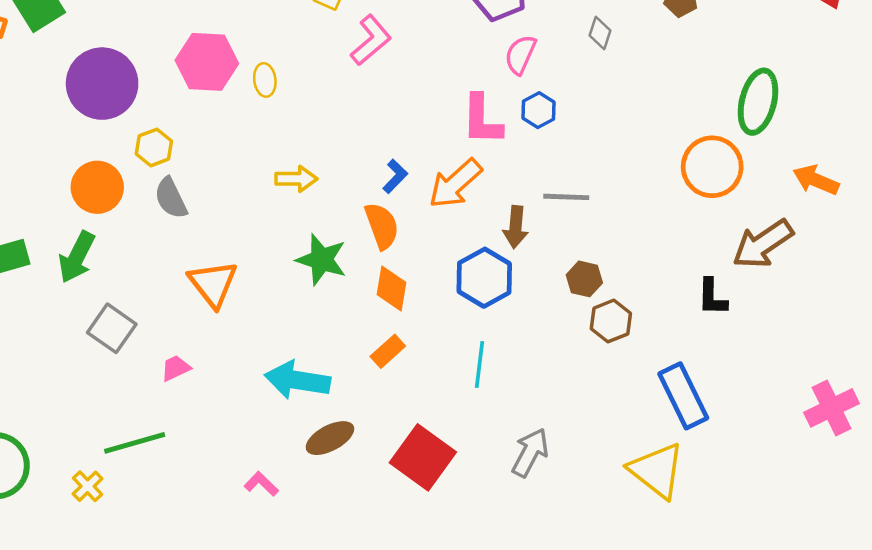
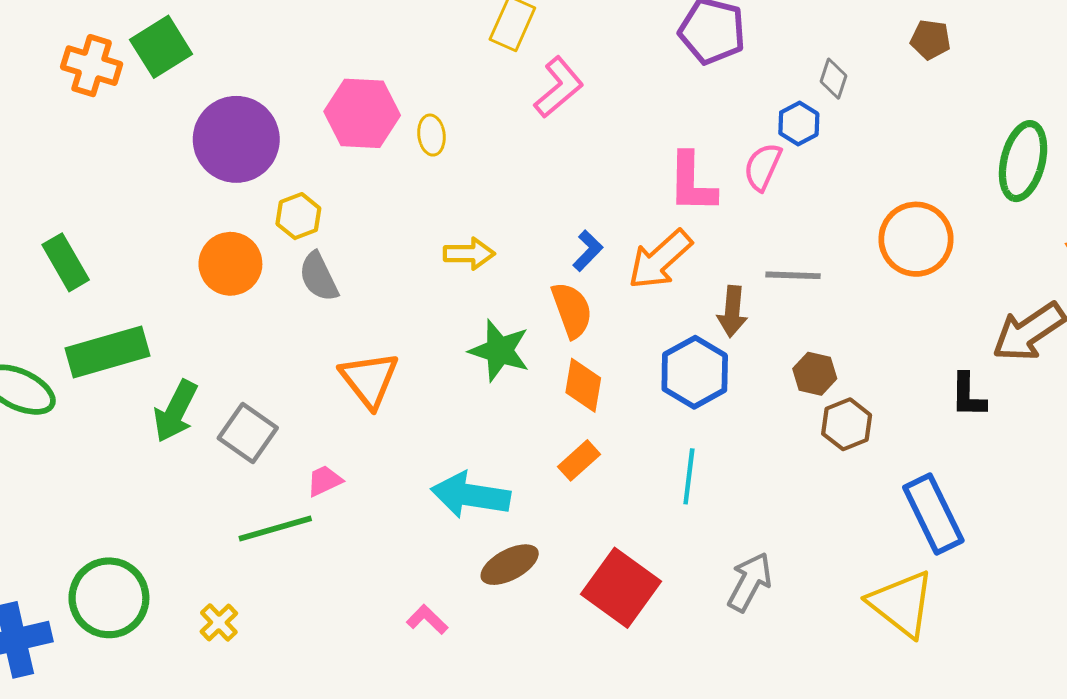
pink semicircle: (520, 55) -> (763, 167), moved
blue hexagon: (539, 110) -> (799, 123), moved
orange circle: (712, 167) -> (916, 239), moved
green arrow: (77, 257) -> (175, 411), moved
green line: (135, 443) -> (275, 528), moved

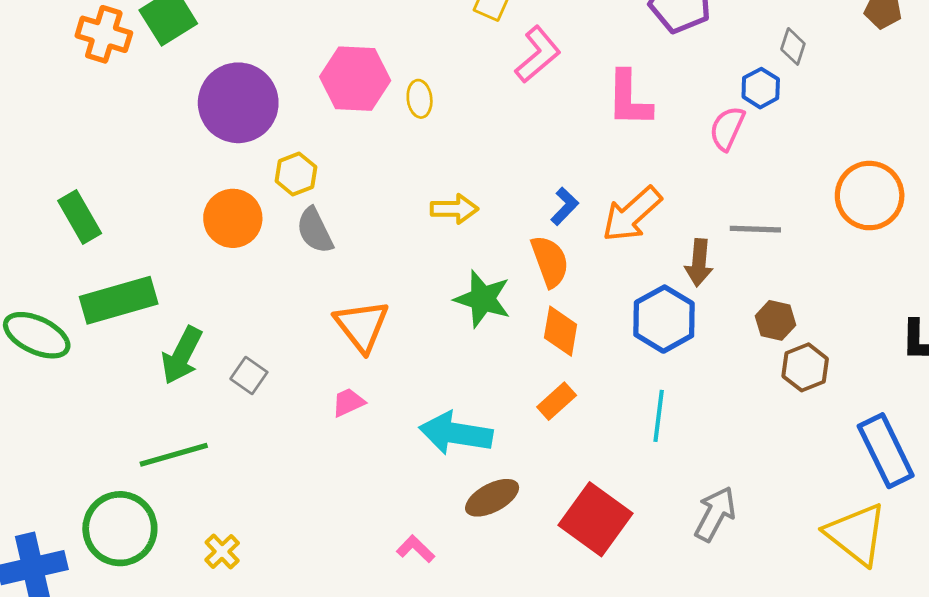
pink L-shape: (692, 183) -> (629, 99), moved
gray square: (248, 433) -> (249, 376), size x0.7
pink trapezoid: (324, 481) -> (348, 402), moved
green line: (275, 528) -> (174, 455), moved

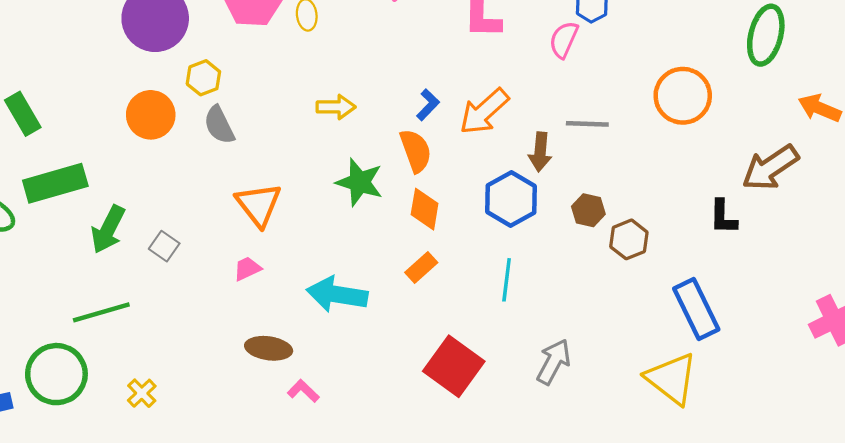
brown hexagon: (776, 320) -> (588, 210), moved
brown ellipse: (492, 498) -> (269, 348), moved, turned 36

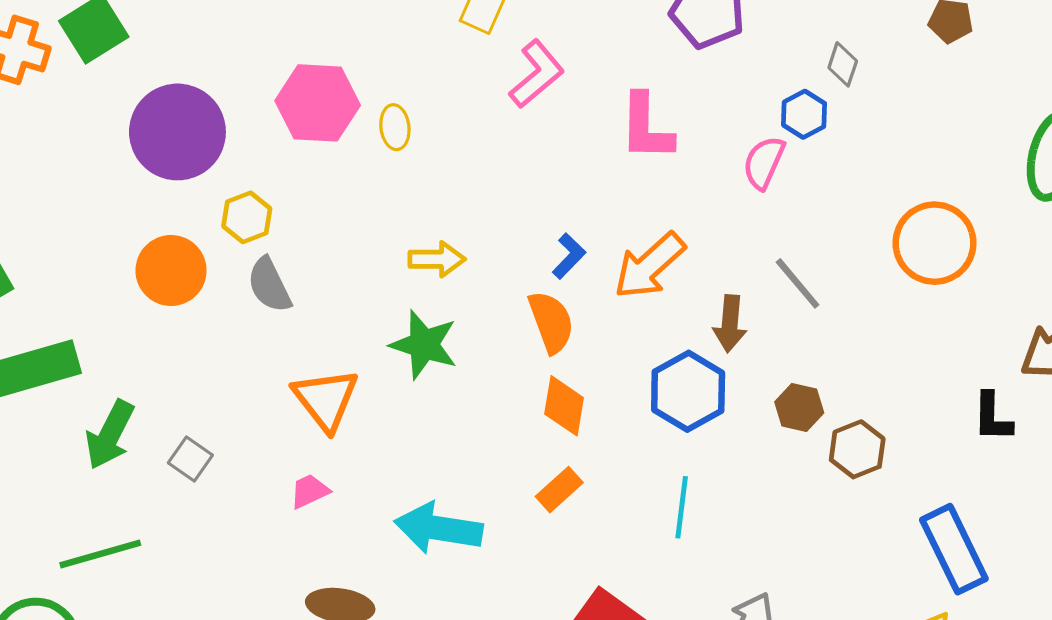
gray line: (587, 124) -> (798, 283), turned 48
green star: (359, 182) -> (424, 345), moved

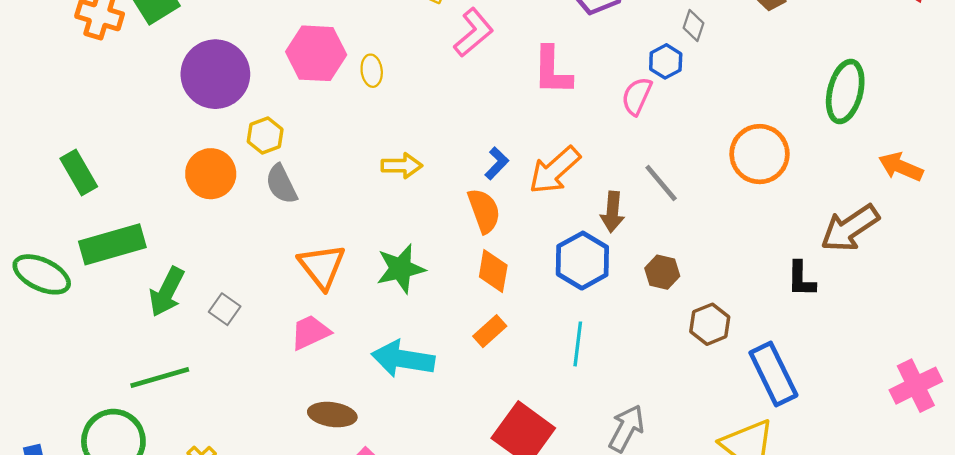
green star: (424, 345) -> (401, 269), moved, turned -30
brown hexagon: (857, 449) -> (710, 324), moved
pink trapezoid: (310, 491) -> (310, 332), size x1.4

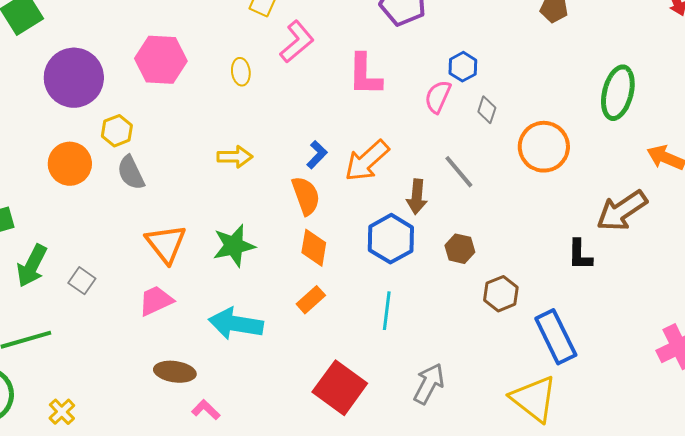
gray diamond: (694, 26) -> (487, 110), moved
yellow ellipse: (372, 71) -> (241, 72), moved

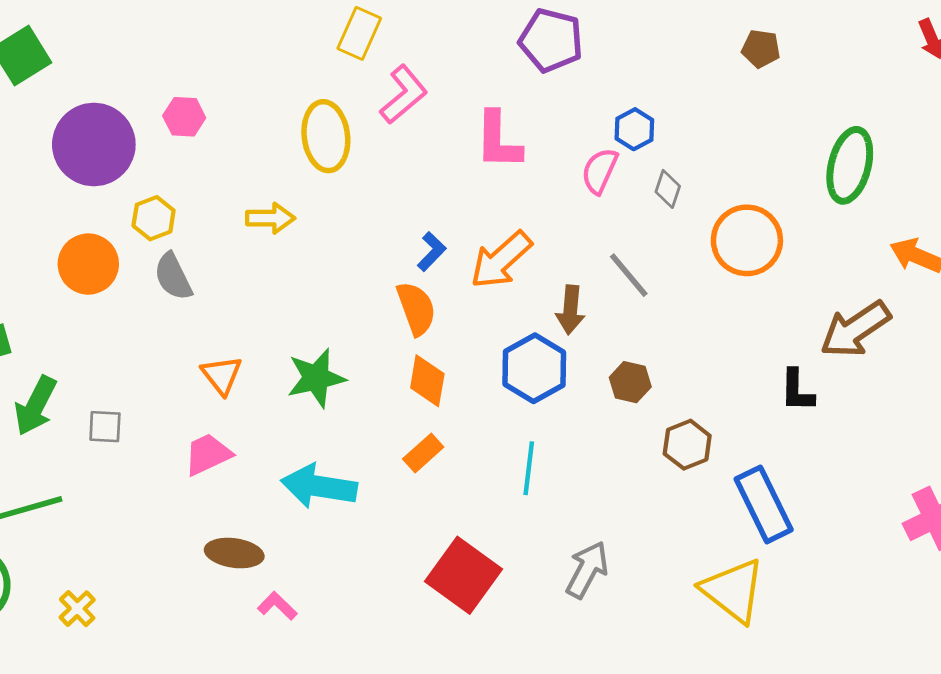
pink hexagon: (161, 60) -> (184, 117), moved, size x0.6
yellow ellipse: (241, 72) -> (326, 136), size x1.8
yellow arrow: (235, 157) -> (270, 218), moved
orange triangle: (166, 244) -> (222, 375), size x0.7
gray square: (82, 281) -> (105, 427), turned -32

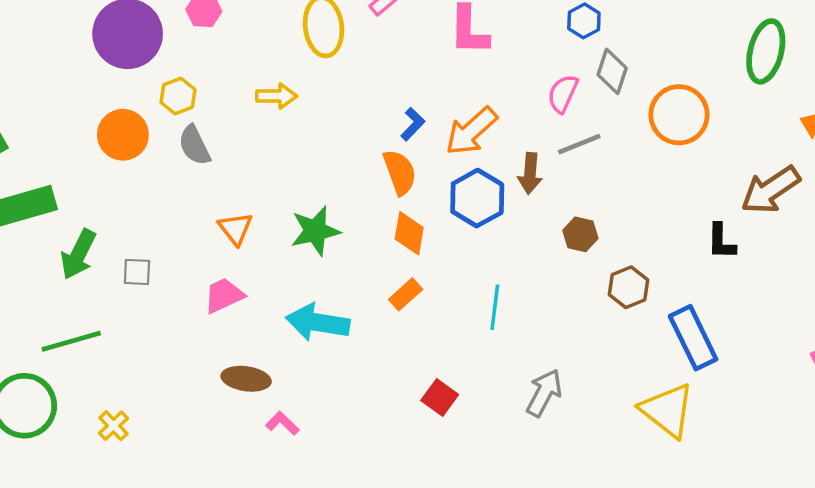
pink semicircle: (600, 171) -> (563, 94), moved
gray diamond: (668, 189) -> (612, 71), size x1.4
gray line: (629, 275) -> (579, 144), turned -72
blue hexagon: (534, 368) -> (477, 198), moved
red square: (463, 575) -> (440, 398), size x0.6

